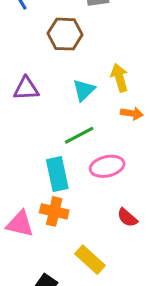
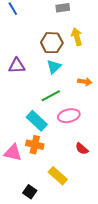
brown hexagon: (65, 34) -> (52, 43), moved
yellow arrow: (120, 78) -> (77, 37), moved
cyan rectangle: (57, 174) -> (37, 121), turned -35

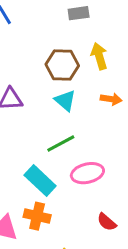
cyan triangle: (54, 67) -> (65, 101), turned -35
orange arrow: (85, 82) -> (111, 99), moved

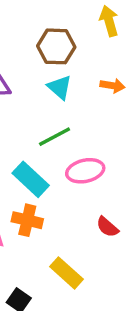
yellow arrow: (99, 56) -> (109, 21), moved

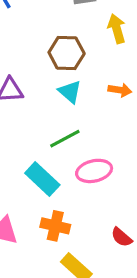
orange cross: (27, 220) -> (55, 226), moved
red semicircle: (107, 227) -> (122, 237), moved

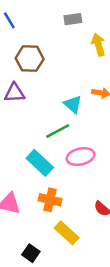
brown hexagon: (67, 53) -> (30, 59), moved
cyan triangle: (70, 92) -> (73, 104), moved

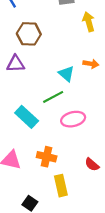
cyan rectangle: (40, 163) -> (27, 117), moved
yellow rectangle: (67, 233) -> (61, 186), turned 35

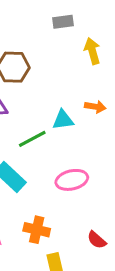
cyan triangle: (66, 74) -> (63, 120), turned -49
green line: (53, 97) -> (32, 139), moved

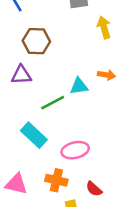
pink ellipse: (72, 180) -> (75, 150), moved
red semicircle: (97, 240) -> (94, 189), moved

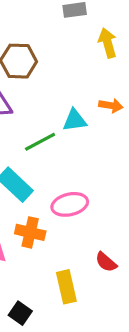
orange cross: (56, 180) -> (30, 232), moved
red semicircle: (94, 189) -> (106, 262), moved

